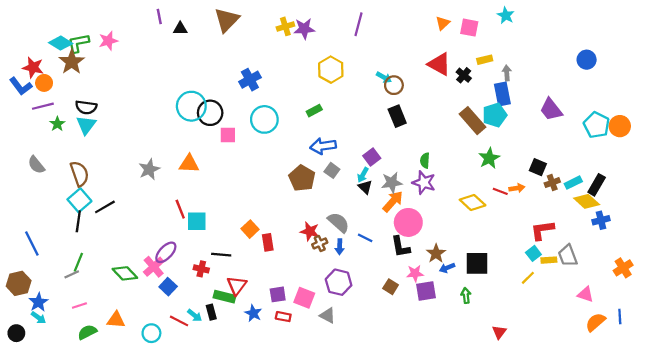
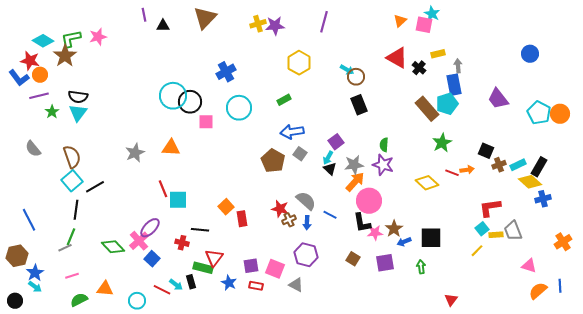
cyan star: (506, 15) -> (432, 14), moved
cyan diamond: (61, 43) -> (43, 41), moved
black line: (78, 221) -> (76, 210), moved
pink star: (415, 273) -> (375, 233), moved

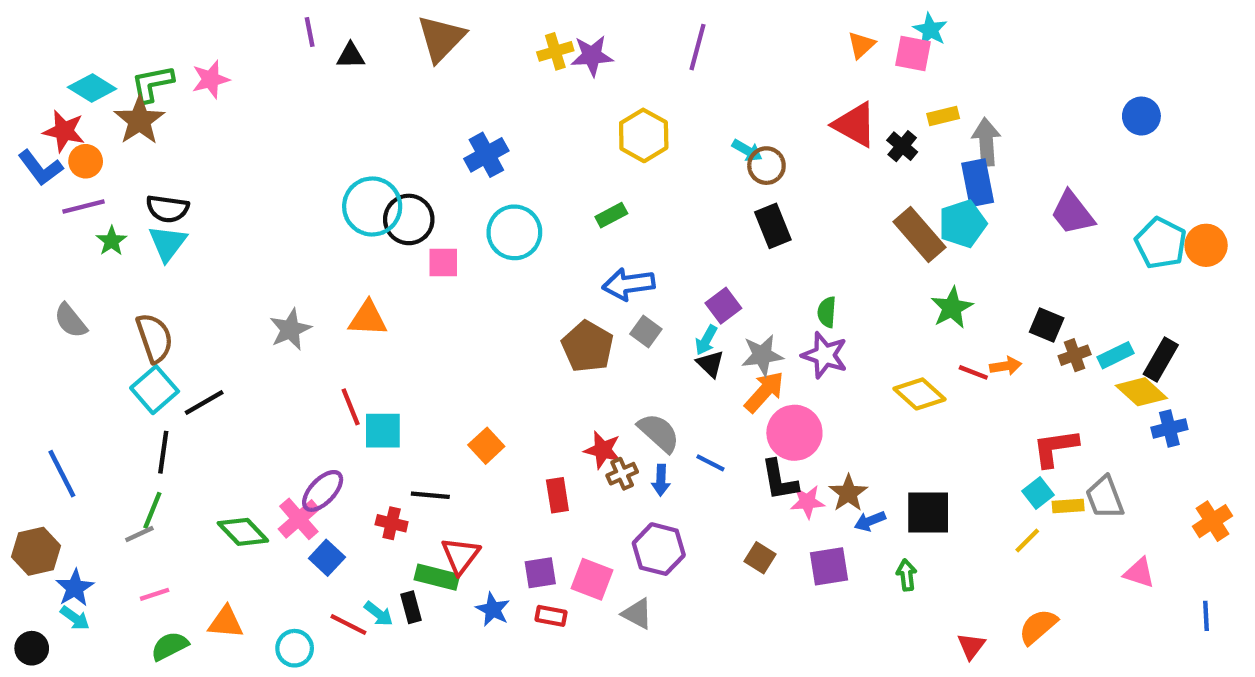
gray arrow: (458, 66) -> (986, 142), size x1.5
red rectangle: (242, 219) -> (557, 495), moved
orange semicircle: (538, 291) -> (1038, 627), moved

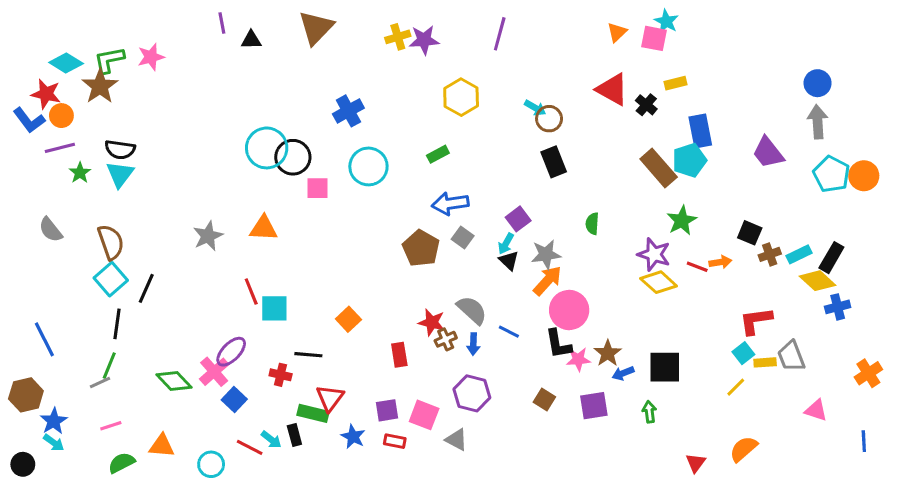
gray arrow: (986, 142) -> (818, 122), moved
purple star: (825, 355) -> (654, 254), moved
black line: (204, 403) -> (146, 288), turned -36

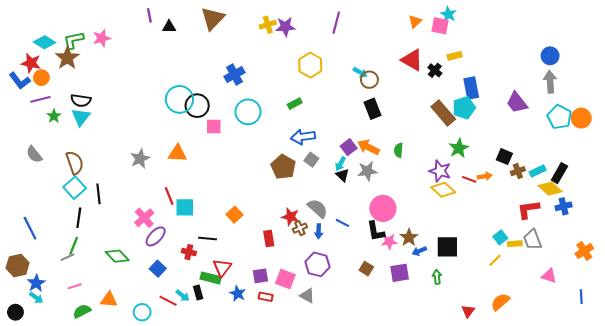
orange arrow: (547, 281) -> (368, 147), moved, turned -105
black line: (146, 288) -> (99, 194), turned -30
red L-shape: (756, 321) -> (528, 209), moved
pink cross: (214, 372) -> (144, 218), moved

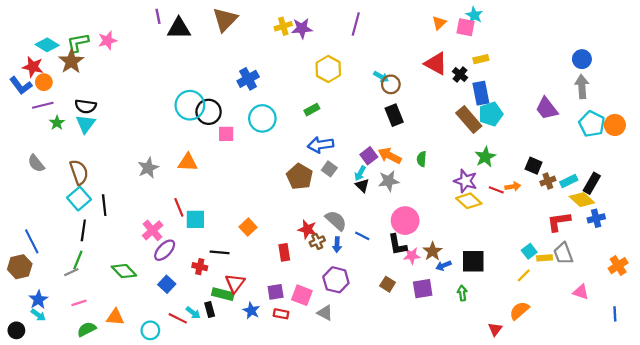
black triangle: (169, 27) -> (179, 28), size x1.6
blue rectangle: (471, 88) -> (481, 93), moved
brown hexagon: (18, 266) -> (20, 267), moved
orange semicircle: (500, 302) -> (519, 311), moved

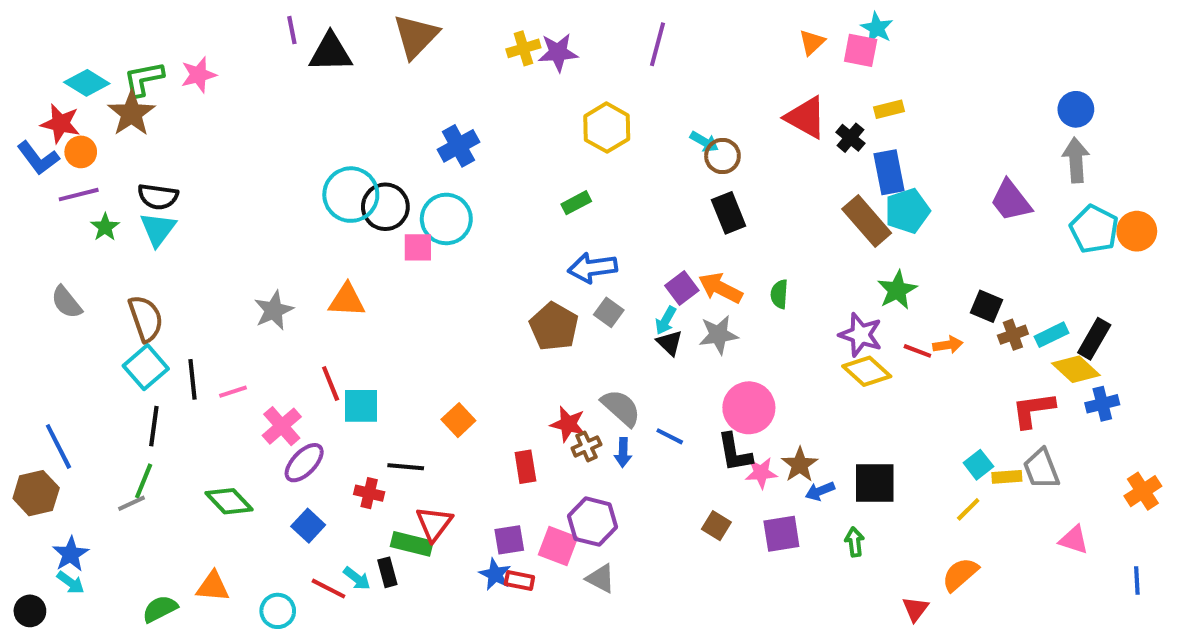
cyan circle: (262, 118) -> (446, 219), moved
purple hexagon: (336, 280) -> (593, 522), moved
pink line: (79, 303) -> (233, 392), moved
blue star: (251, 311) -> (495, 574), moved

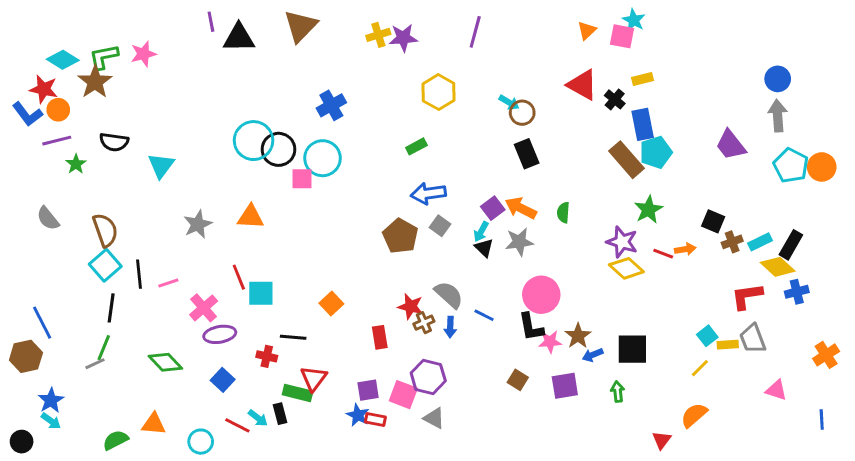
cyan triangle: (158, 229) -> (161, 166), moved
purple ellipse: (304, 463) -> (220, 334), turned 36

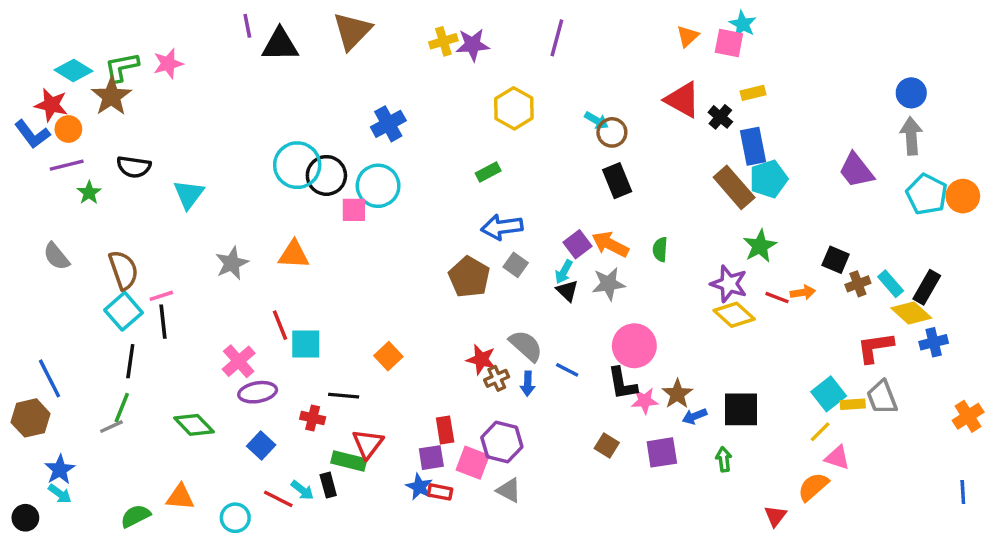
cyan rectangle: (760, 242) -> (891, 284), turned 75
pink line: (168, 283) -> (161, 296), moved
cyan square: (707, 336) -> (829, 394), size x1.4
red rectangle: (380, 337) -> (445, 430), moved
pink triangle: (776, 390) -> (837, 458), moved

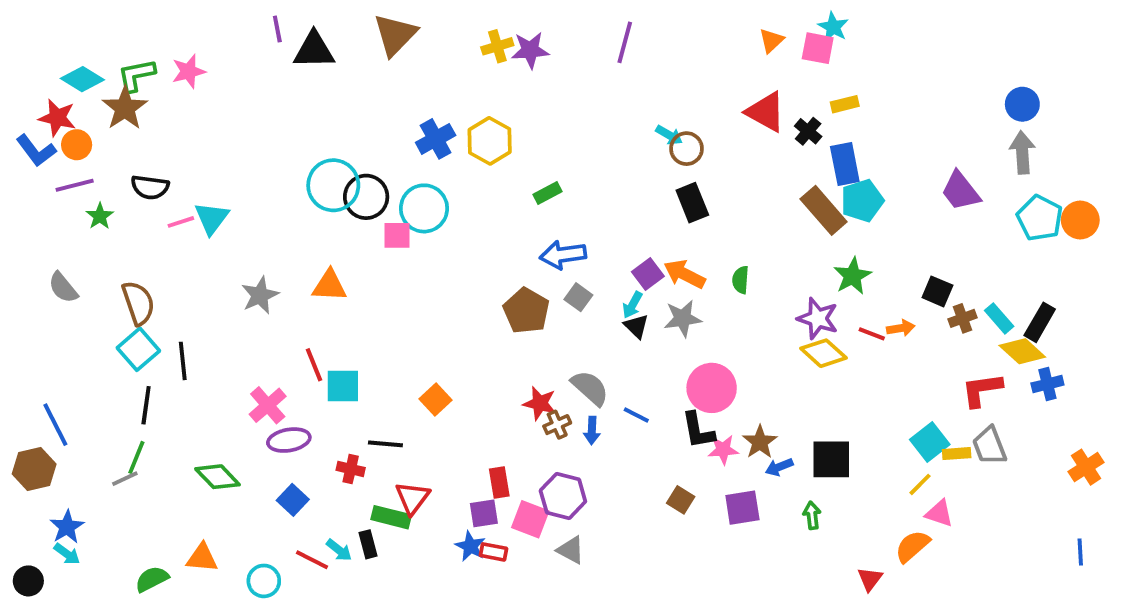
yellow hexagon: (514, 108) -> (490, 141), moved
pink line: (161, 296) -> (181, 222), moved

